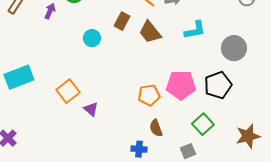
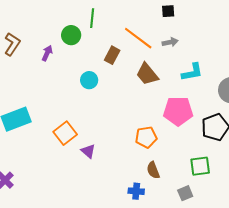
brown rectangle: (122, 21) -> (112, 55), moved
pink pentagon: (181, 85) -> (178, 111), moved
green square: (203, 124) -> (200, 166), turned 35

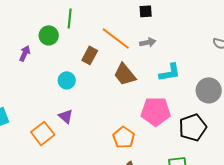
orange pentagon: (146, 137) -> (124, 137), turned -30
purple triangle: (88, 151) -> (66, 116), moved

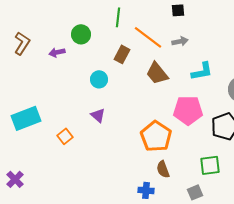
green line: (70, 18) -> (118, 17), moved
purple arrow: (25, 53) -> (57, 52), turned -126
orange square: (43, 133) -> (65, 136), moved, size x0.7
orange pentagon: (124, 137) -> (156, 136), size x1.4

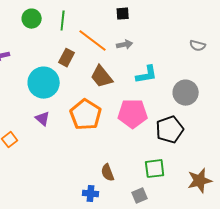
green circle: (81, 34) -> (32, 19), moved
cyan circle: (99, 79) -> (44, 83), size x1.8
orange pentagon: (156, 136) -> (86, 115), moved

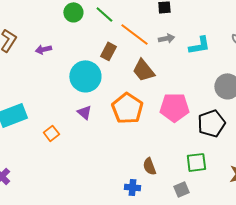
green line: (63, 21) -> (104, 14), turned -54
cyan L-shape: (147, 75) -> (199, 45), moved

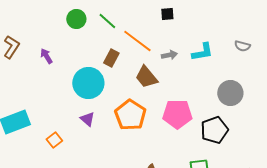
gray arrow: (166, 38) -> (169, 55), moved
purple arrow: (43, 49) -> (46, 56), turned 70

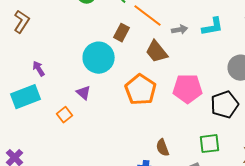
purple arrow: (46, 56) -> (39, 69), moved
purple triangle: (87, 119) -> (84, 93), moved

